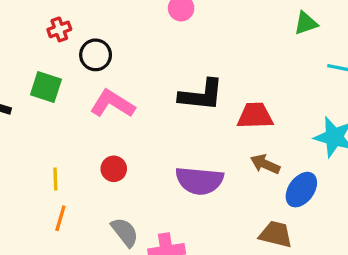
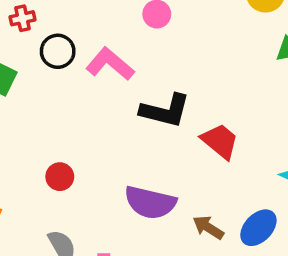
pink L-shape: (112, 104) -> (110, 64), moved
red trapezoid: (255, 116) -> (220, 141), turned 33
brown arrow: (265, 164) -> (208, 227), moved

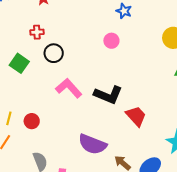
pink L-shape: (110, 64) -> (69, 88), moved
red circle: (60, 177) -> (32, 121), moved

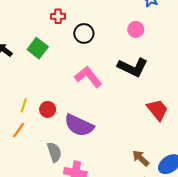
black circle: (54, 53) -> (84, 33), moved
black L-shape: (108, 95) -> (133, 67), moved
purple semicircle: (92, 144) -> (79, 125), moved

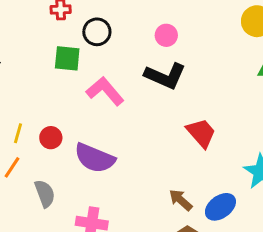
pink circle: (136, 29) -> (166, 35), moved
green square: (38, 48) -> (67, 58), moved, turned -30
gray semicircle: (54, 152) -> (45, 194), moved

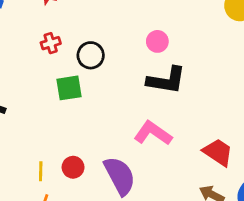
pink L-shape: (105, 91) -> (153, 133), moved
red trapezoid: (201, 133) -> (218, 152), moved
purple semicircle: (95, 158) -> (120, 176), turned -126

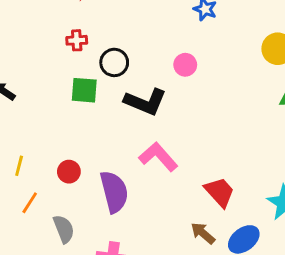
black L-shape: (166, 80) -> (145, 102), moved
yellow line: (41, 171) -> (19, 166), moved

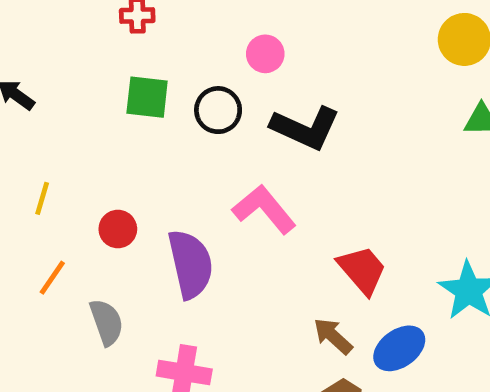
black circle: (114, 62) -> (218, 110), moved
pink circle: (185, 65) -> (265, 54), moved
black L-shape: (145, 102) -> (305, 128), moved
yellow line: (19, 166) -> (42, 198), moved

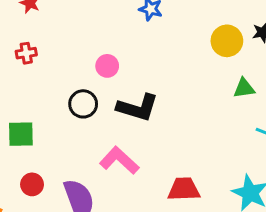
green square: (147, 97) -> (21, 134), moved
red trapezoid: (362, 270) -> (184, 189), turned -44

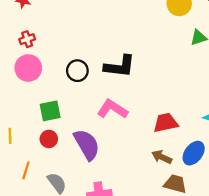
pink circle: (107, 66) -> (28, 68), moved, size x1.5
green square: (21, 134) -> (50, 111), moved

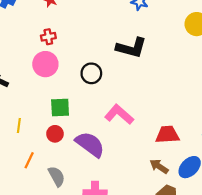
black L-shape: (120, 66) -> (131, 48), moved
purple semicircle: (87, 145) -> (90, 144), turned -32

